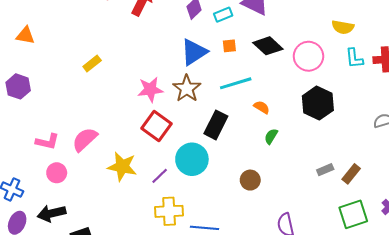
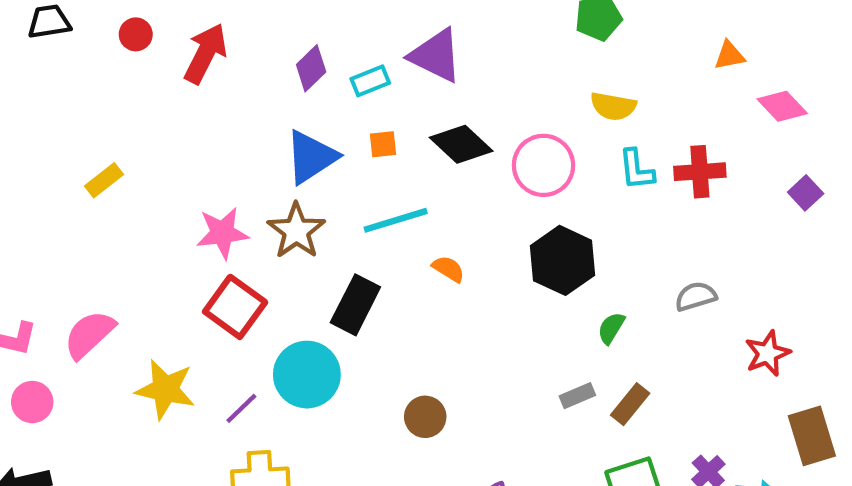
green semicircle: (271, 136) -> (611, 328), moved

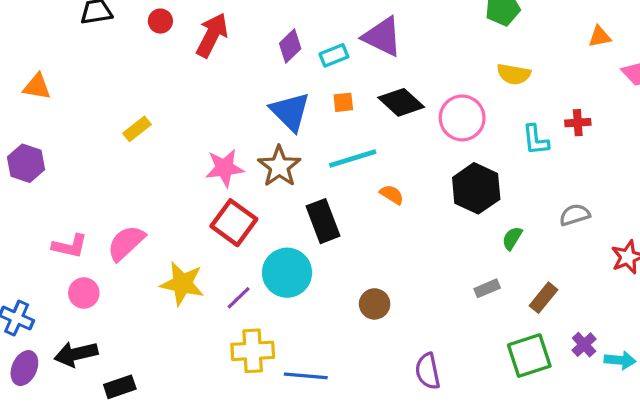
blue triangle: (311, 157) -> (290, 112), turned -42
cyan L-shape: (636, 170) -> (536, 140), moved
red cross: (700, 172) -> (578, 123), size x0.7
black rectangle: (355, 305) -> (323, 221), turned -48
brown rectangle: (630, 404) -> (543, 298), moved

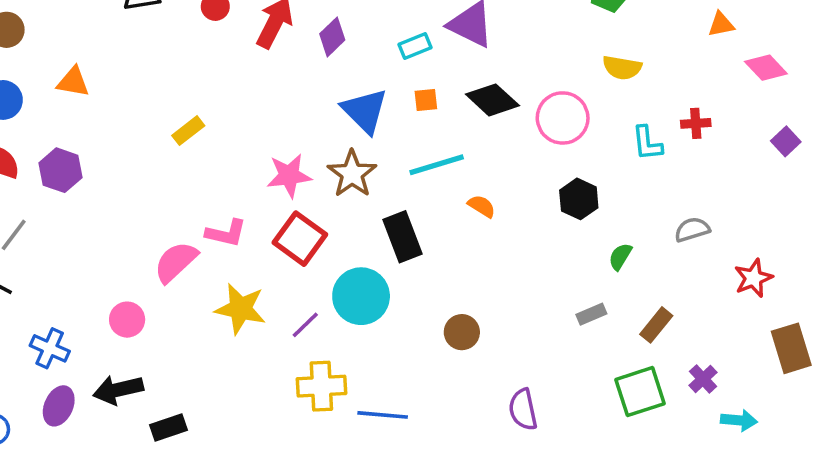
purple diamond: (290, 46) -> (332, 37), moved
black hexagon: (476, 188) -> (579, 199), size x0.7
pink L-shape: (70, 246) -> (226, 233), moved
cyan arrow: (620, 360) -> (739, 420), moved

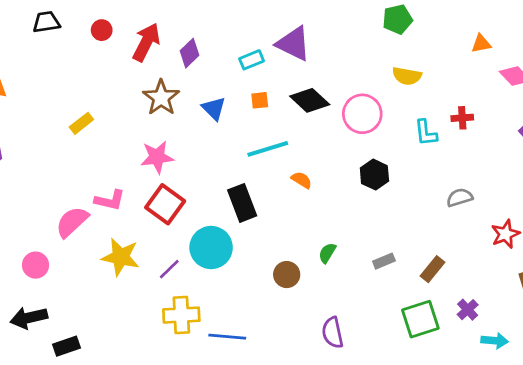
blue triangle: (365, 111) -> (214, 108), size x0.7
brown star: (352, 174) -> (161, 98), moved
green semicircle: (620, 257) -> (327, 253), moved

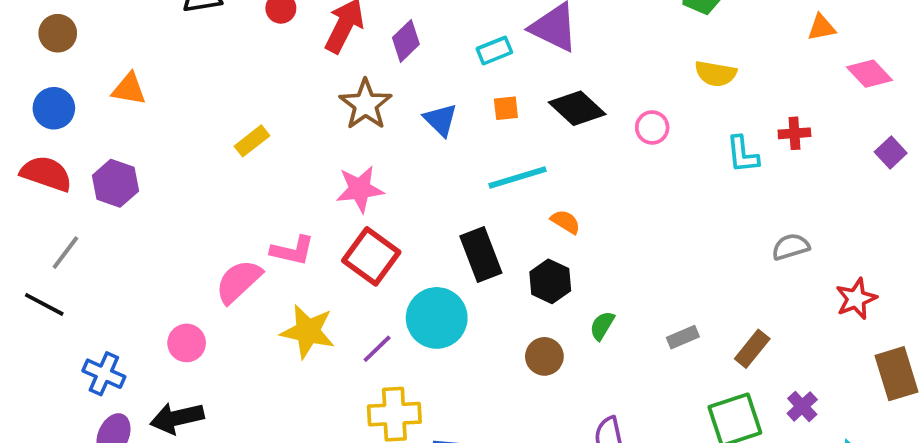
pink circle: (362, 114) -> (652, 127), size x0.6
black hexagon: (374, 175) -> (550, 281), moved

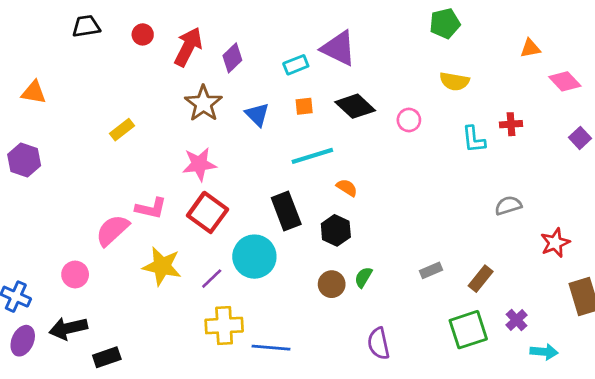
green semicircle: (602, 326) -> (363, 277), moved

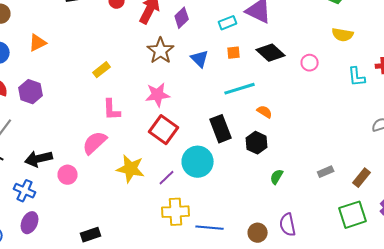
orange triangle: (34, 92) -> (38, 43), turned -36
pink L-shape: (151, 208) -> (112, 110), moved, turned 75
brown circle: (332, 284) -> (258, 233), moved
black arrow: (68, 328) -> (39, 159), moved

